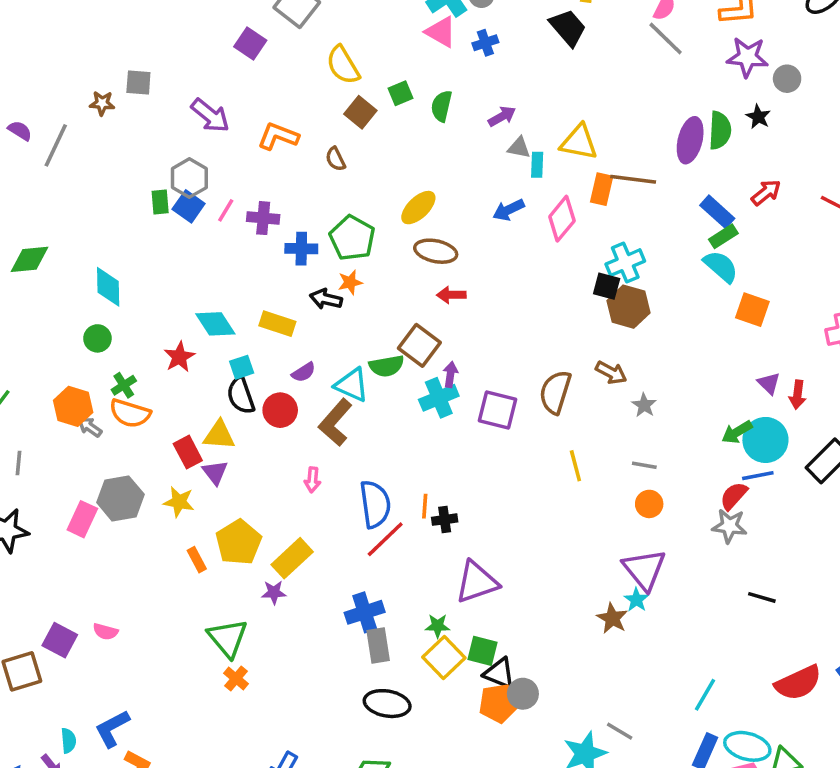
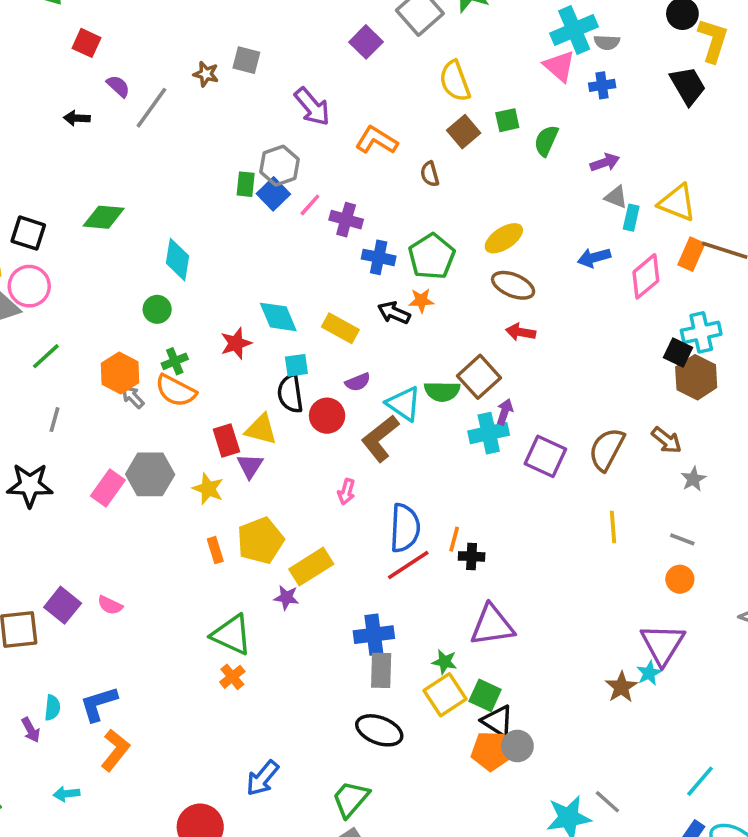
green triangle: (228, 638) -> (231, 635), turned -36

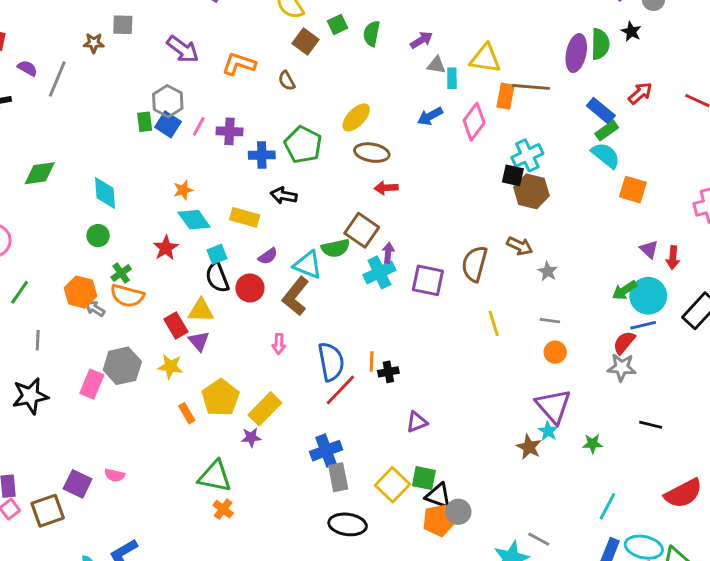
orange star: (421, 300) -> (183, 190), moved
purple triangle: (492, 625) -> (417, 422), size x0.6
green star: (445, 662) -> (593, 444), moved

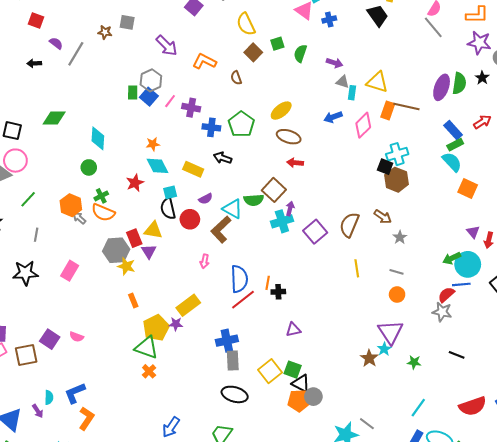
purple arrow: (421, 40) -> (335, 63), turned 42
purple square: (428, 280) -> (315, 232), turned 30
gray hexagon: (122, 366) -> (116, 250), moved
yellow pentagon: (220, 398) -> (156, 328), moved

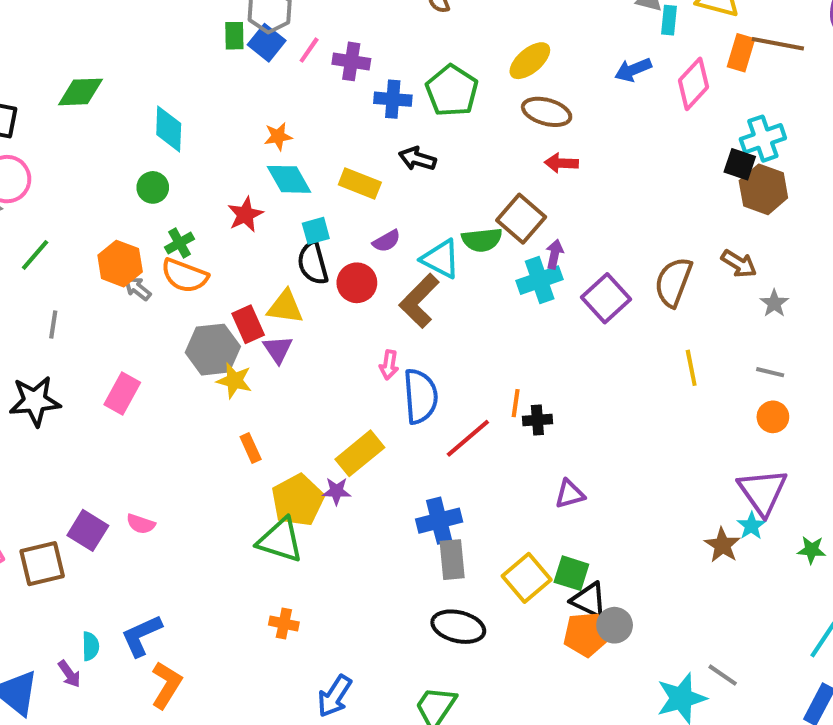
blue semicircle: (239, 279) -> (420, 396), moved
orange cross: (149, 371) -> (284, 624), moved, turned -32

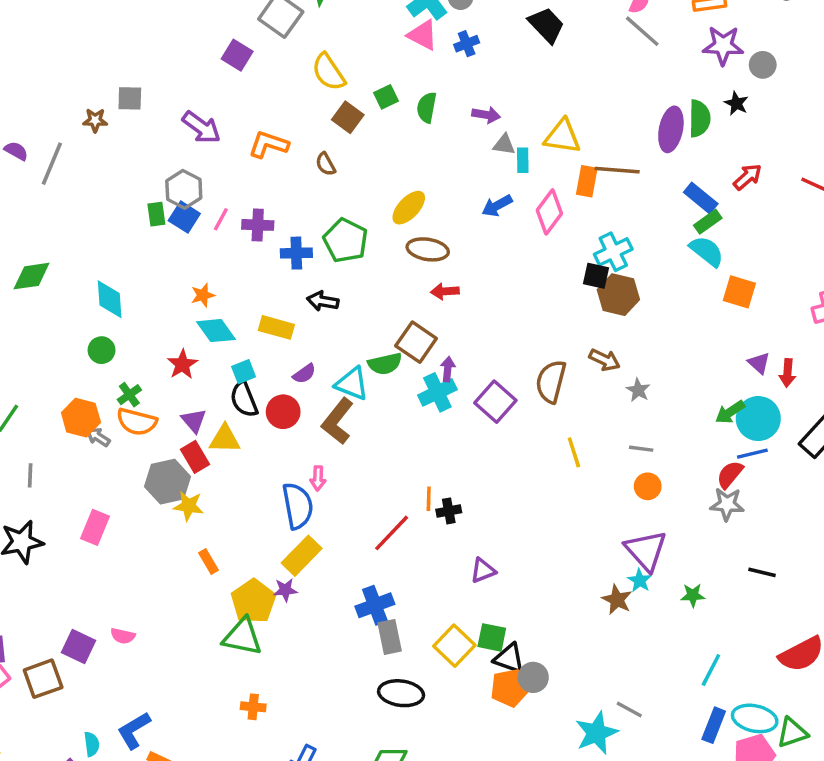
purple triangle: (278, 349) -> (194, 421), moved
blue semicircle: (420, 396) -> (298, 506), moved

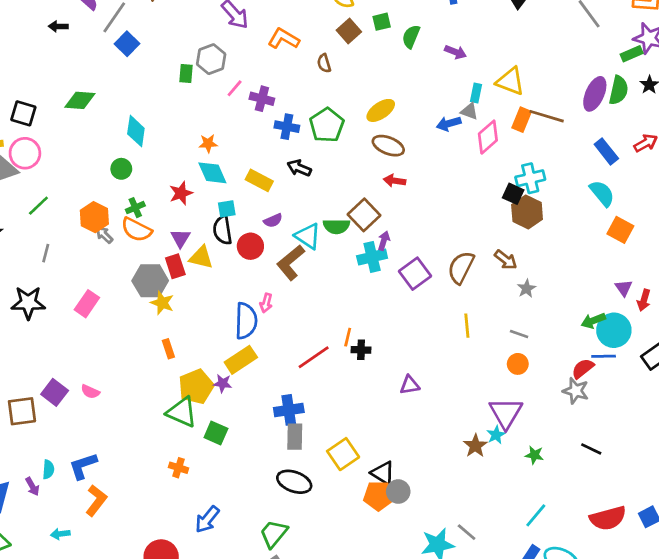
gray triangle: (504, 145) -> (469, 111), moved
blue square: (184, 217) -> (127, 44), moved
green rectangle: (708, 222) -> (632, 54), moved
purple triangle: (483, 571) -> (410, 385), moved
green square: (492, 637) -> (216, 433), moved

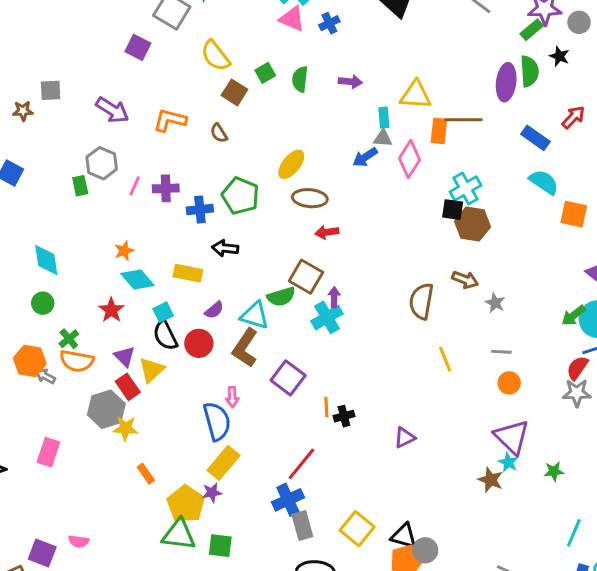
yellow triangle: (201, 257) -> (152, 370), turned -40
purple square: (415, 274) -> (288, 378), moved
red line: (314, 357) -> (301, 464), moved

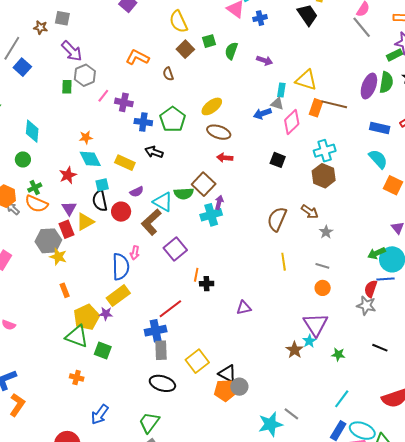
purple arrow: (112, 110) -> (72, 51), moved
blue rectangle: (535, 138) -> (380, 128), turned -36
black square: (453, 210) -> (278, 160), moved
red semicircle: (577, 368) -> (371, 289), turned -30

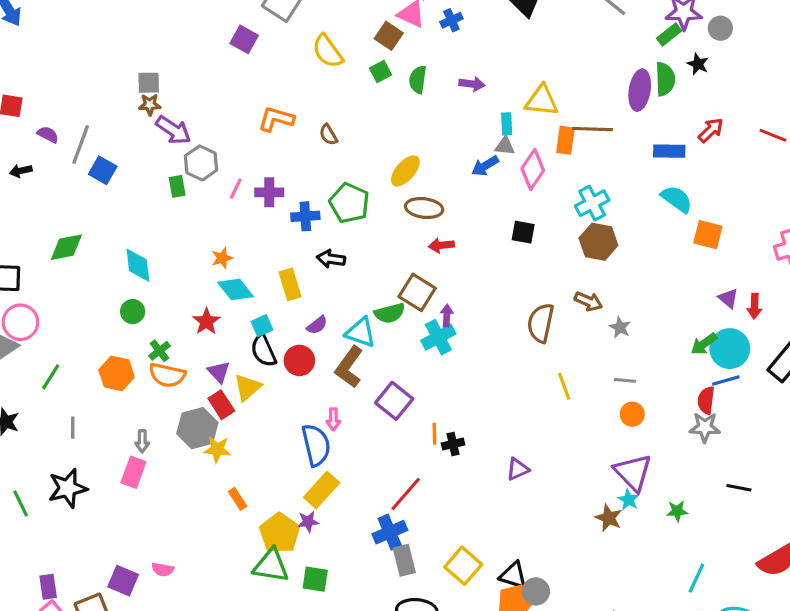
brown star: (41, 27) -> (150, 105), moved
brown square: (185, 49) -> (389, 36), moved
yellow rectangle: (125, 163) -> (290, 284), turned 60
gray arrow: (13, 209) -> (142, 441), moved, turned -120

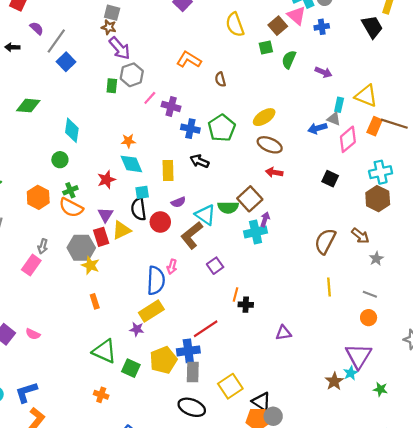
purple square: (394, 401) -> (215, 266), size x0.7
yellow pentagon: (280, 533) -> (163, 360), moved

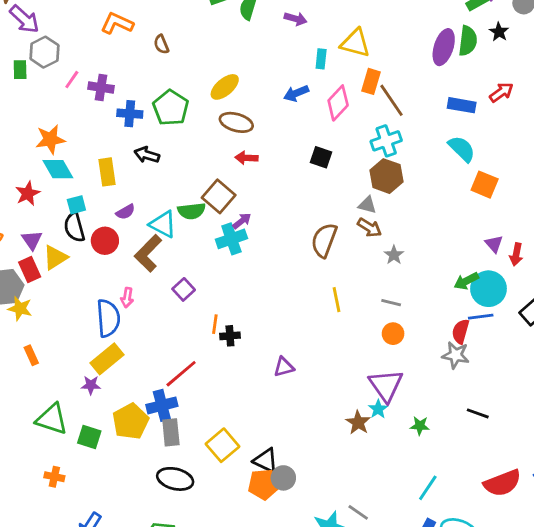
gray triangle: (334, 119) -> (367, 205), moved
brown line: (394, 124) -> (392, 100), moved, turned 45
orange star: (128, 141) -> (50, 139), size x1.5
purple arrow: (265, 219) -> (242, 221), turned 40

